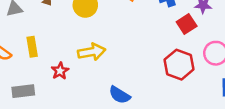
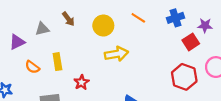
yellow arrow: (92, 52) -> (116, 54), moved

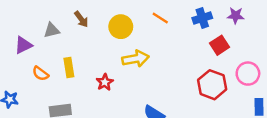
purple star: (205, 26) -> (236, 16), moved
red star: (81, 82) -> (105, 82), moved

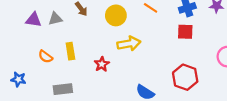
purple triangle: (23, 45) -> (34, 20), moved, turned 35
red square: (220, 45) -> (185, 32), moved, turned 35
red hexagon: (212, 85) -> (185, 77), moved

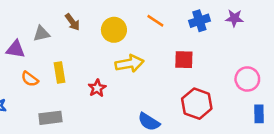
purple triangle: (34, 20) -> (16, 49), moved
red square: (185, 32) -> (184, 60), moved

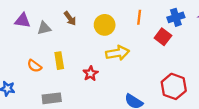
orange line: (155, 21) -> (139, 17), turned 64
purple triangle: (16, 49) -> (23, 21), moved
red square: (184, 60) -> (163, 37), moved, turned 35

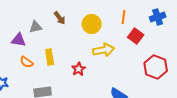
purple triangle: (23, 21) -> (19, 40), moved
red square: (163, 37) -> (136, 36), moved
red hexagon: (174, 86) -> (156, 67), moved

